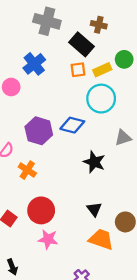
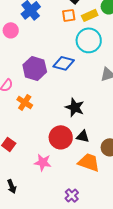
black star: (94, 162) -> (75, 107), moved
black triangle: (94, 209) -> (83, 136), turned -40
red circle: (41, 210) -> (61, 137), moved

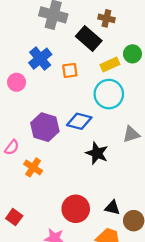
orange square: (69, 15) -> (70, 70), moved
black star: (75, 107) -> (97, 153), moved
black triangle: (83, 136) -> (112, 208), moved

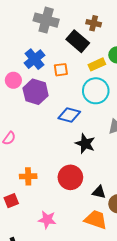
purple hexagon: (45, 127) -> (36, 92), moved
orange cross: (33, 167) -> (28, 176), moved, turned -35
red circle: (76, 209) -> (70, 177), moved
red square: (14, 217) -> (11, 201), turned 32

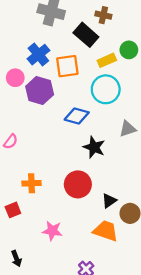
orange square: (61, 70) -> (67, 66), size x1.5
black triangle: (99, 192) -> (109, 201), turned -48

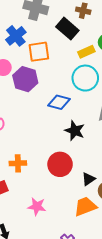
blue cross: (38, 55) -> (16, 36), moved
orange square: (67, 66) -> (39, 52), moved
orange trapezoid: (106, 231) -> (85, 206), turned -40

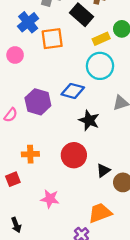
purple hexagon: (25, 79) -> (38, 102), moved
orange trapezoid: (85, 206) -> (100, 213), moved

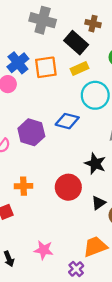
blue cross: (28, 22) -> (18, 63), moved
yellow rectangle: (101, 39) -> (80, 68), moved
black star: (89, 120) -> (95, 164), moved
pink star: (50, 199) -> (44, 250), moved

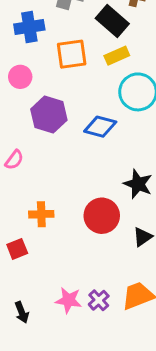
blue cross: (18, 63) -> (29, 27), moved, turned 30
purple hexagon: (31, 132) -> (49, 115), moved
purple cross: (76, 269) -> (99, 300), moved

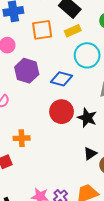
red circle: (102, 216) -> (62, 112), moved

